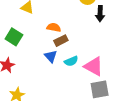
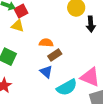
cyan semicircle: (71, 61) -> (67, 87), moved, size x1.5

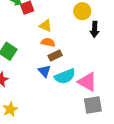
yellow triangle: (18, 26) -> (46, 26), moved
cyan semicircle: (67, 87) -> (65, 76), moved

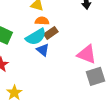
cyan semicircle: (65, 76) -> (36, 37), moved

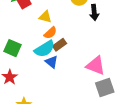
orange semicircle: (42, 21) -> (50, 33), turned 136

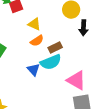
brown rectangle: (59, 45) -> (55, 48), moved
cyan semicircle: (44, 49) -> (51, 62), moved

